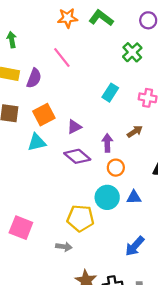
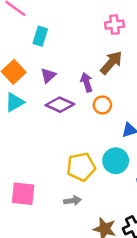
cyan rectangle: (110, 93) -> (40, 36), moved
brown arrow: (135, 131) -> (111, 63), size x1.5
cyan circle: (107, 197) -> (116, 161), moved

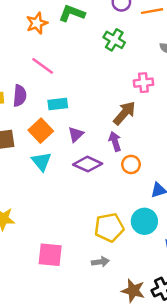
cyan rectangle: (40, 36) -> (58, 104), moved, turned 66
brown arrow: (111, 63) -> (124, 113), moved
cyan triangle: (14, 102) -> (41, 161), turned -40

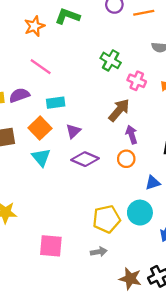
green cross: (114, 40) -> (111, 60), moved
pink cross: (143, 83) -> (137, 81), turned 30
purple semicircle: (20, 96) -> (19, 95), turned -114
purple arrow: (115, 141) -> (132, 135), moved

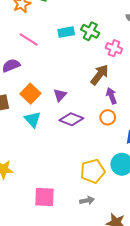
cyan rectangle: (56, 103) -> (66, 32), moved

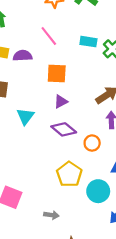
orange square: (30, 94) -> (57, 73), moved, turned 30
orange circle: (108, 117) -> (92, 143), moved
yellow pentagon: (93, 171) -> (69, 174), moved, turned 30

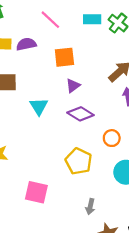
orange circle: (92, 143) -> (112, 138), moved
yellow pentagon: (69, 174) -> (79, 161), moved
gray arrow: (51, 215) -> (90, 207), moved, turned 104

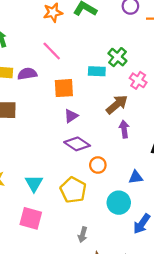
cyan rectangle: (92, 19) -> (97, 71), moved
cyan triangle: (39, 106) -> (34, 183), moved
orange circle: (112, 138) -> (98, 165), moved

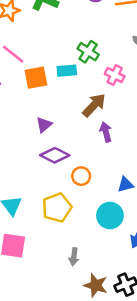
orange square: (64, 88) -> (36, 78), moved
yellow pentagon: (73, 190) -> (57, 208), turned 30

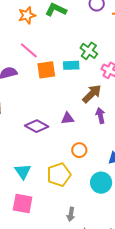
purple triangle: (44, 125) -> (67, 118), moved, turned 32
purple diamond: (55, 155) -> (37, 126), moved

